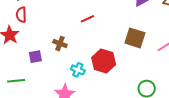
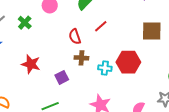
red semicircle: (21, 15) -> (75, 37), moved
cyan cross: (78, 70) -> (105, 68), moved

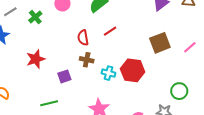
brown square: (152, 31) -> (160, 43), turned -30
red star: (31, 64) -> (36, 59), turned 30

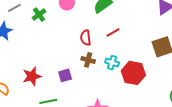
red star: (36, 59) -> (32, 76), moved
cyan cross: (109, 73) -> (112, 63), moved

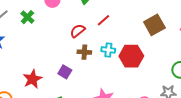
red semicircle: (86, 38) -> (78, 31), turned 70
purple square: (65, 75) -> (65, 72), turned -32

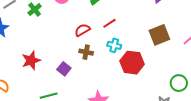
cyan cross: (108, 50) -> (114, 45), moved
red star: (32, 79) -> (31, 60), moved

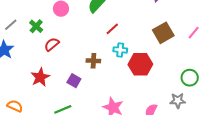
red semicircle: (82, 30) -> (52, 44), moved

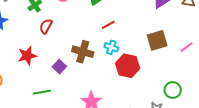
red semicircle: (52, 44) -> (46, 26), turned -35
brown cross: (93, 61) -> (83, 52), size x1.5

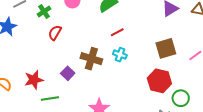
red star: (27, 56) -> (34, 80), moved
red hexagon: (128, 66) -> (159, 81), moved

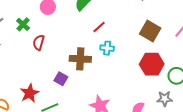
brown square: (166, 48) -> (150, 31), turned -30

